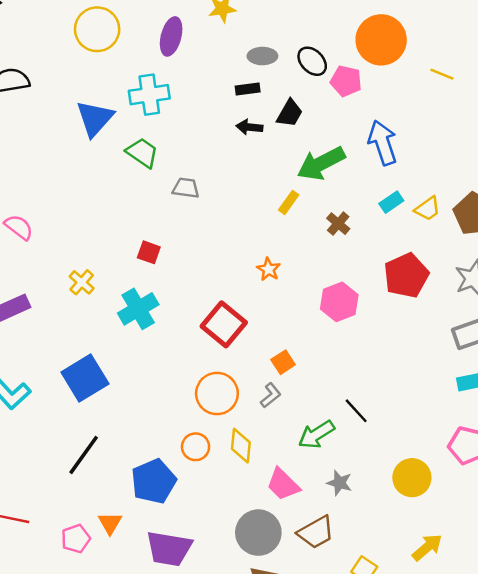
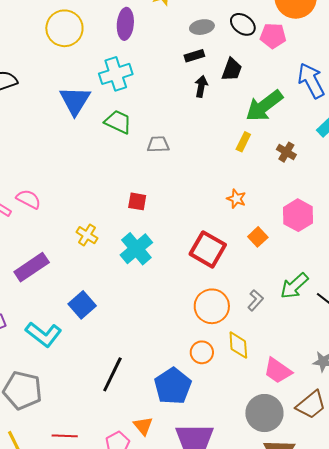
black arrow: (249, 127) -> (201, 86), turned 105
orange square: (283, 362) -> (258, 237), moved
blue square: (85, 378) -> (82, 305), moved, size x0.7
green arrow: (316, 435) -> (294, 286), moved

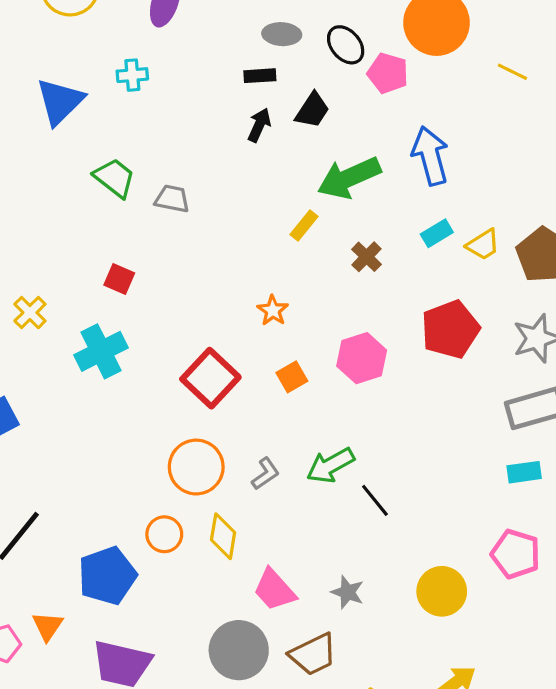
cyan cross: (116, 74) -> (132, 75), size x0.6
green trapezoid: (118, 122) -> (115, 178), moved

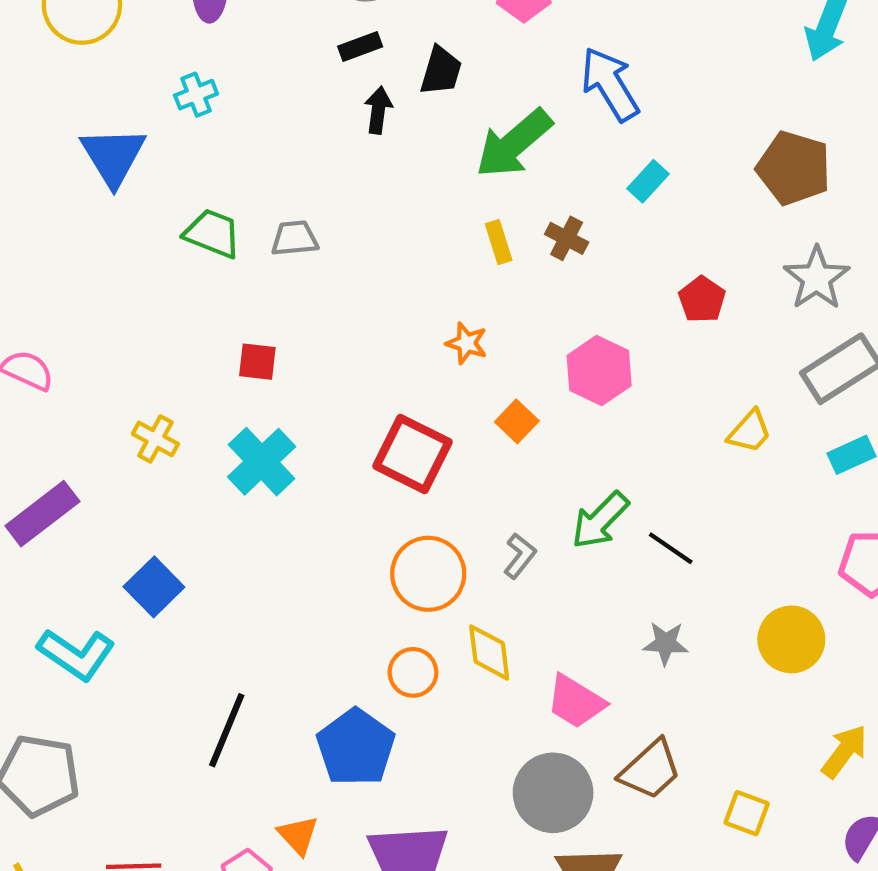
yellow rectangle: (304, 226) -> (499, 242), moved, turned -40
yellow trapezoid: (483, 245) -> (750, 432), moved
red pentagon: (450, 329) -> (702, 299), size x0.6
gray star: (347, 592) -> (666, 643), moved

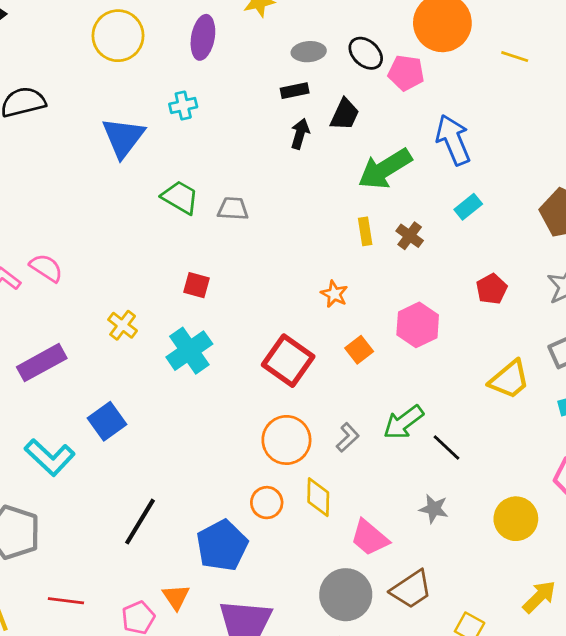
yellow trapezoid: (750, 432) -> (509, 379), size x1.4

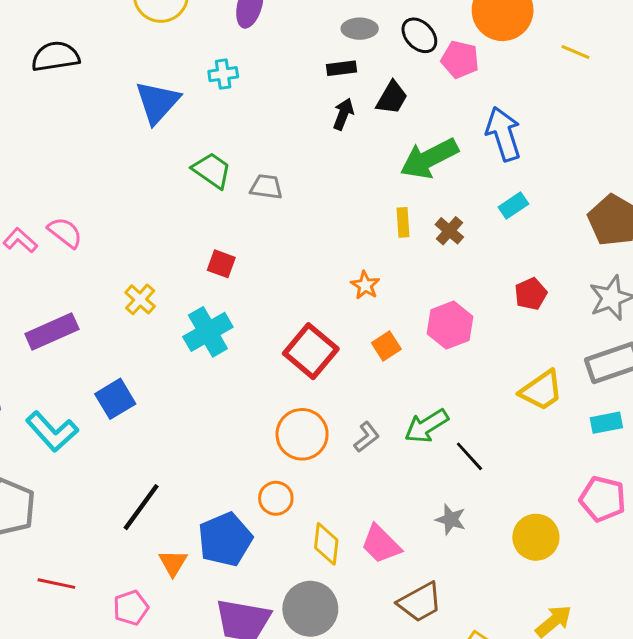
yellow diamond: (318, 497) -> (326, 544), moved
gray circle: (346, 595) -> (310, 609), moved
orange triangle: (176, 597) -> (173, 563), moved

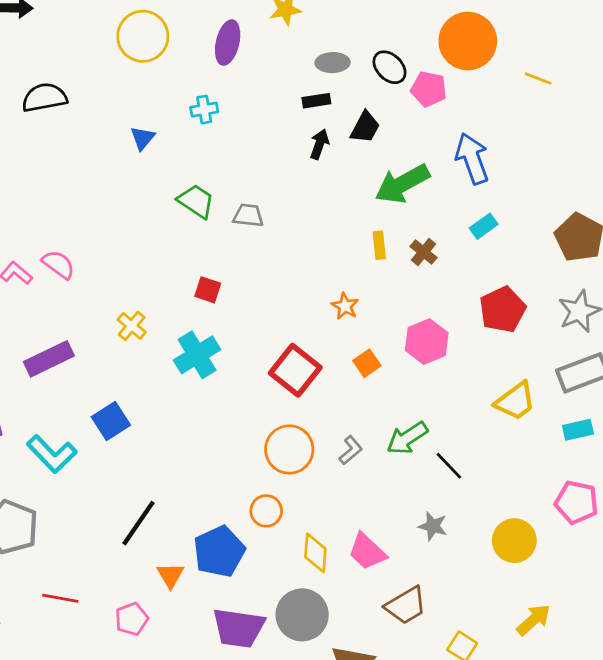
blue triangle: (157, 102) -> (143, 138), size x0.6
red pentagon: (531, 294) -> (503, 310), size x1.5

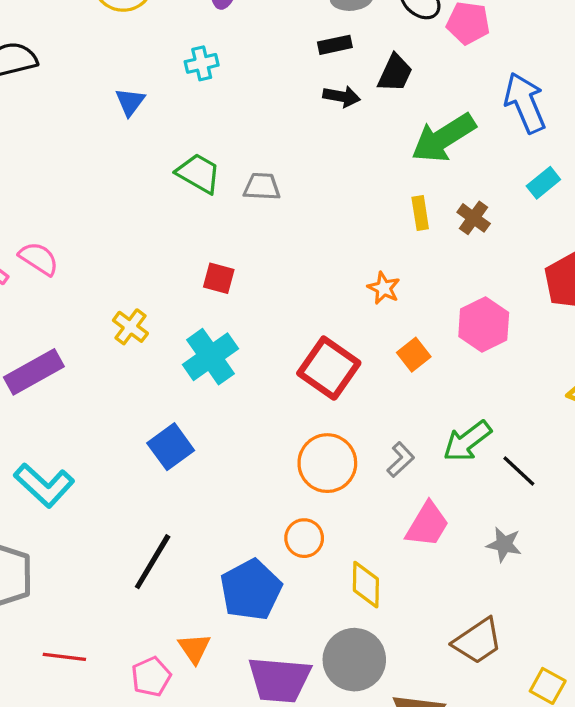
black arrow: (319, 144) -> (342, 96), turned 84
blue square: (111, 421) -> (171, 447), moved
pink trapezoid: (367, 552) -> (427, 525), moved, turned -99
orange triangle: (170, 575) -> (194, 648), moved

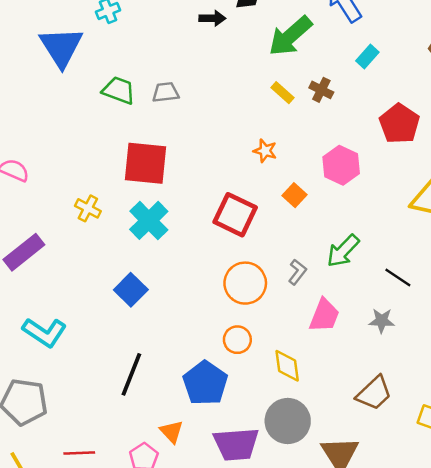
blue triangle: (130, 102) -> (61, 47), size x2.0
yellow rectangle: (420, 213) -> (282, 93), turned -30
red square: (219, 278) -> (146, 163), size x2.0
black line: (519, 471) -> (398, 277), moved

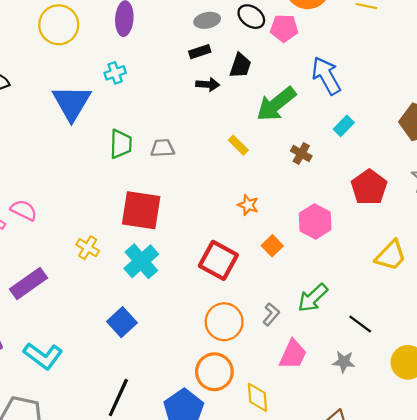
green trapezoid: (119, 90) -> (121, 144), turned 68
yellow rectangle: (282, 93) -> (238, 145), moved
orange circle: (237, 340) -> (214, 372), size x1.5

